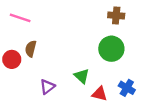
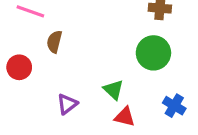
brown semicircle: (31, 49) -> (54, 42), moved
red triangle: (100, 94) -> (125, 117), moved

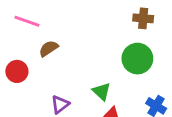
brown semicircle: (54, 42) -> (48, 48), turned 42

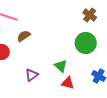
brown cross: (143, 18) -> (90, 15), turned 32

